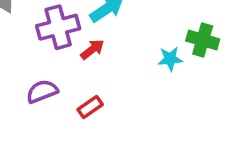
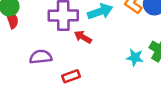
red arrow: (92, 49) -> (83, 37), turned -126

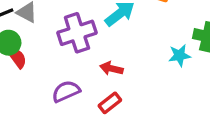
red arrow: (83, 37) -> (111, 69), moved

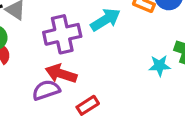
red arrow: (111, 69) -> (61, 74), moved, size x1.4

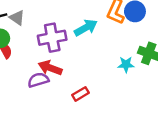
red rectangle: (88, 105) -> (81, 94), moved

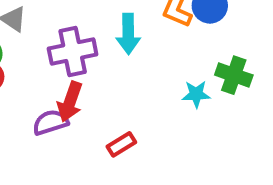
cyan arrow: (86, 28) -> (128, 34), turned 120
red arrow: (50, 68) -> (70, 102), turned -90

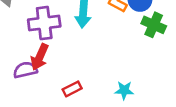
green cross: (234, 75) -> (154, 25), moved
cyan star: (196, 94) -> (124, 90), moved

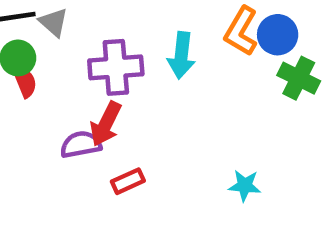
red rectangle: (72, 89) -> (128, 181), moved

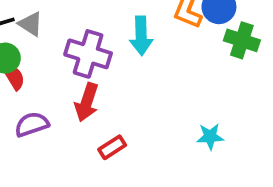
purple cross: (116, 67) -> (88, 54), turned 30
purple semicircle: (81, 144) -> (32, 124), moved

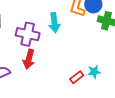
red rectangle: (112, 147) -> (77, 77), moved

